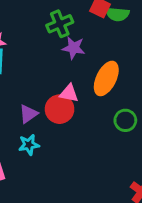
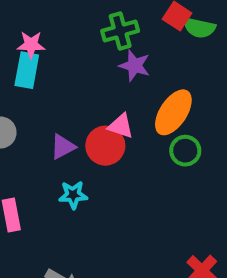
green circle: (125, 120) -> (185, 151), moved
cyan star: (29, 145) -> (73, 195), moved

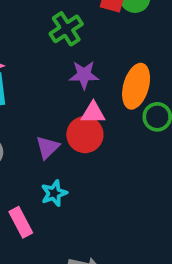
purple star: (135, 66) -> (84, 75), moved
cyan star: (73, 195) -> (54, 193), moved

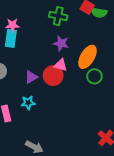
green cross: (66, 29) -> (58, 16), turned 30

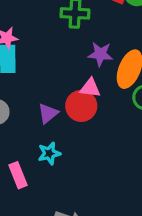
purple star: (61, 43) -> (100, 54), moved

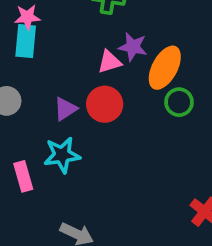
pink triangle: (90, 88) -> (110, 62), moved, turned -30
cyan star: (49, 153) -> (62, 155), size x1.4

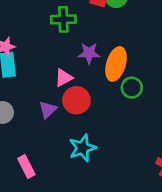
pink triangle: (110, 62) -> (64, 78), moved
cyan star: (62, 155) -> (82, 148), moved

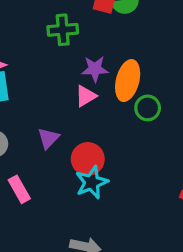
pink triangle: (64, 78) -> (86, 96), moved
red circle: (76, 100) -> (88, 159), moved
pink rectangle: (26, 166) -> (19, 189), moved

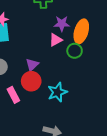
green circle: (148, 108) -> (75, 51), moved
red circle: (88, 159) -> (31, 81), moved

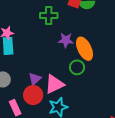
orange ellipse: (81, 31) -> (85, 49), turned -45
pink triangle: (56, 40) -> (54, 84), moved, size x1.5

